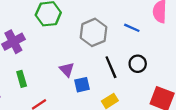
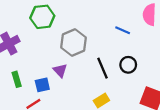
gray hexagon: (94, 32) -> (74, 42), moved
blue square: (82, 85) -> (42, 85), moved

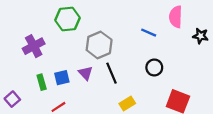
black line: (103, 68) -> (111, 73), moved
blue square: (42, 85) -> (62, 78), moved

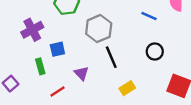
purple triangle: (86, 73) -> (82, 73), moved
blue square: (62, 78) -> (57, 49), moved

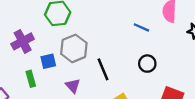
gray hexagon: (99, 29) -> (74, 48), moved

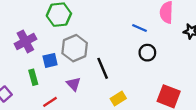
black circle: (147, 64) -> (147, 53), moved

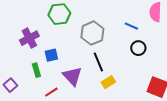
gray hexagon: (75, 48) -> (92, 33), moved
purple triangle: (74, 84) -> (72, 76), size x1.5
yellow rectangle: (118, 99) -> (108, 82), moved

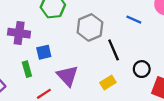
purple cross: (29, 38) -> (19, 33), turned 36
black circle: (138, 48) -> (142, 69), moved
black line: (98, 62) -> (114, 50), moved

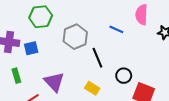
blue square: (44, 52) -> (31, 48), moved
yellow rectangle: (108, 83) -> (92, 88), turned 64

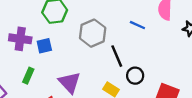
green rectangle: (16, 76) -> (28, 76), turned 40
black circle: (124, 76) -> (135, 76), moved

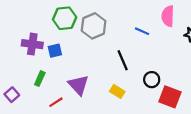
gray hexagon: (93, 33) -> (94, 26), moved
black circle: (135, 76) -> (152, 80), moved

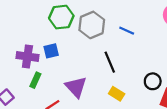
blue line: (142, 31) -> (127, 31), moved
purple cross: (32, 44) -> (27, 57), moved
black line: (123, 60) -> (110, 62), moved

